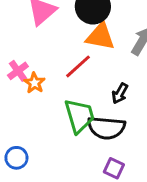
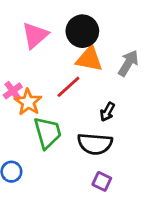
orange star: (34, 83) -> (28, 102), size x1.4
green trapezoid: (79, 116) -> (48, 133), moved

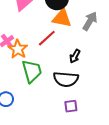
purple square: (102, 181) -> (71, 106), turned -32

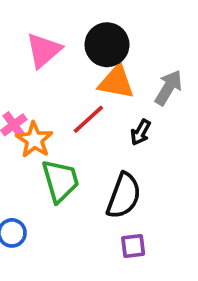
black arrow: (75, 56) -> (141, 132), moved
black semicircle: (66, 79) -> (124, 196), turned -75

